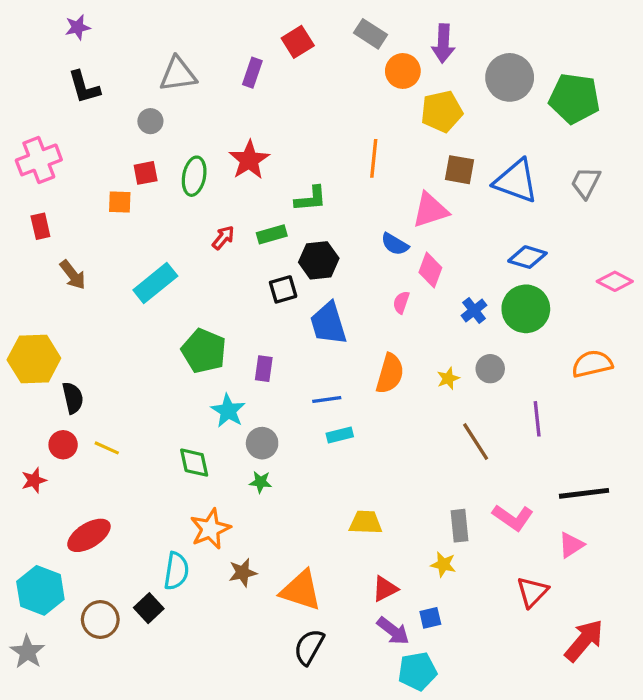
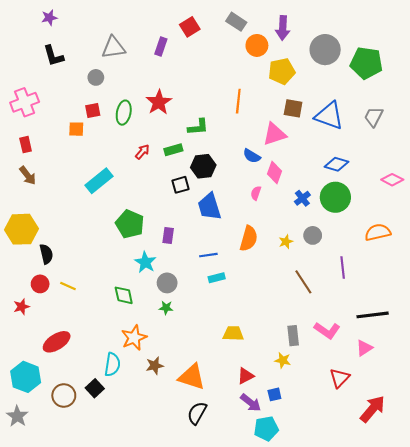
brown arrow: (73, 275) -> (28, 176), moved

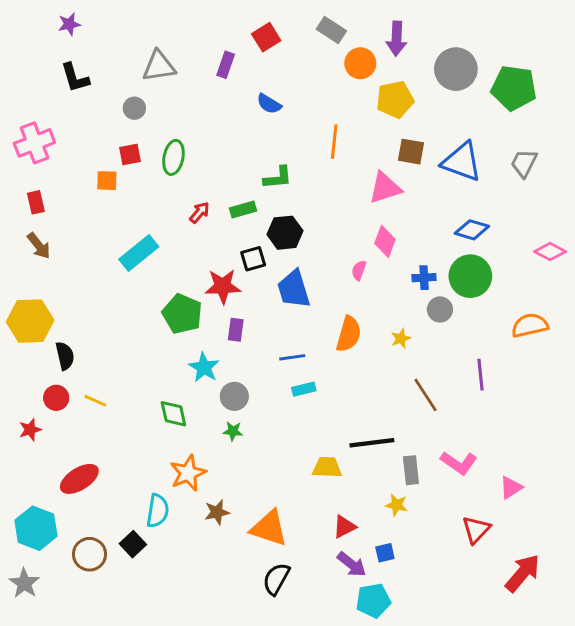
red star: (159, 102) -> (223, 286), moved, turned 30
blue semicircle: (252, 156) -> (269, 104), moved
blue cross: (302, 198) -> (424, 278), turned 35
gray circle: (313, 235) -> (440, 309), moved
black line: (373, 315) -> (372, 443), moved

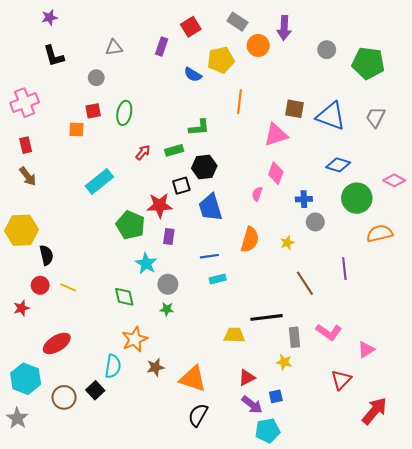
gray triangle: (159, 66) -> (114, 48), size x0.7
gray circle: (456, 69) -> (327, 50), size x0.6
yellow pentagon: (395, 99) -> (221, 60), moved
green circle: (470, 276) -> (357, 198), moved

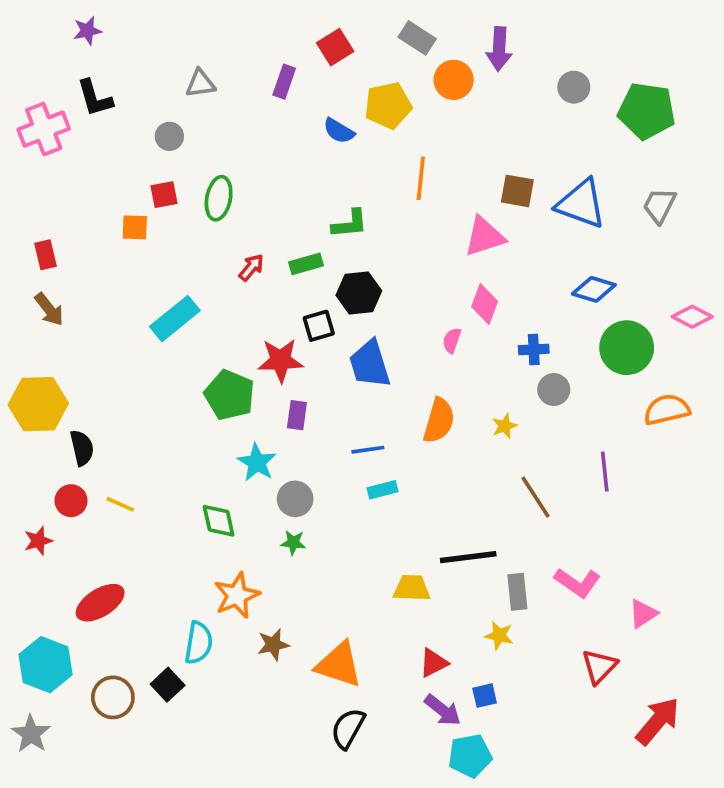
pink cross: (25, 103) -> (44, 129), moved

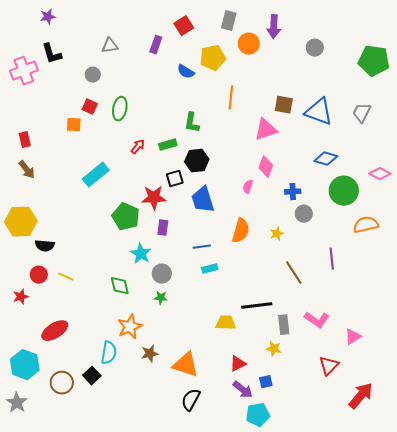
gray rectangle: (417, 38) -> (229, 21), turned 72
green pentagon: (647, 111) -> (374, 61), moved
red square: (164, 195) -> (90, 107), turned 35
green L-shape: (350, 224) -> (192, 123), turned 105
black semicircle: (82, 448) -> (45, 246), turned 108

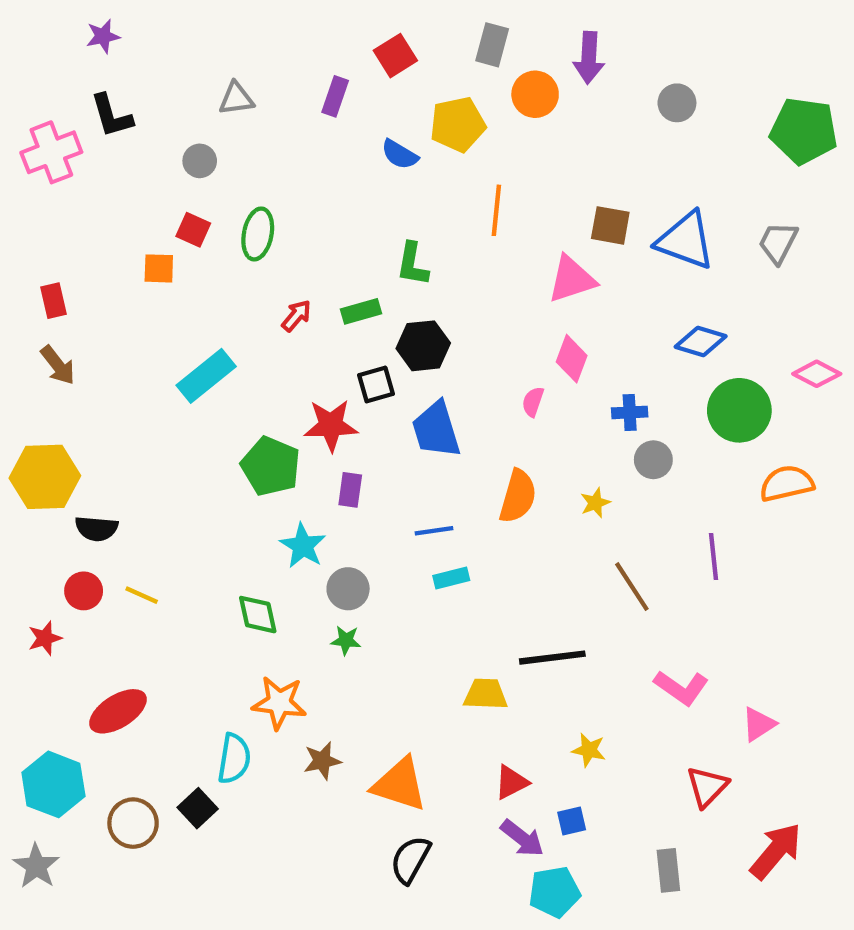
gray rectangle: (284, 325) -> (668, 870), moved
orange star: (130, 327) -> (279, 703), turned 30

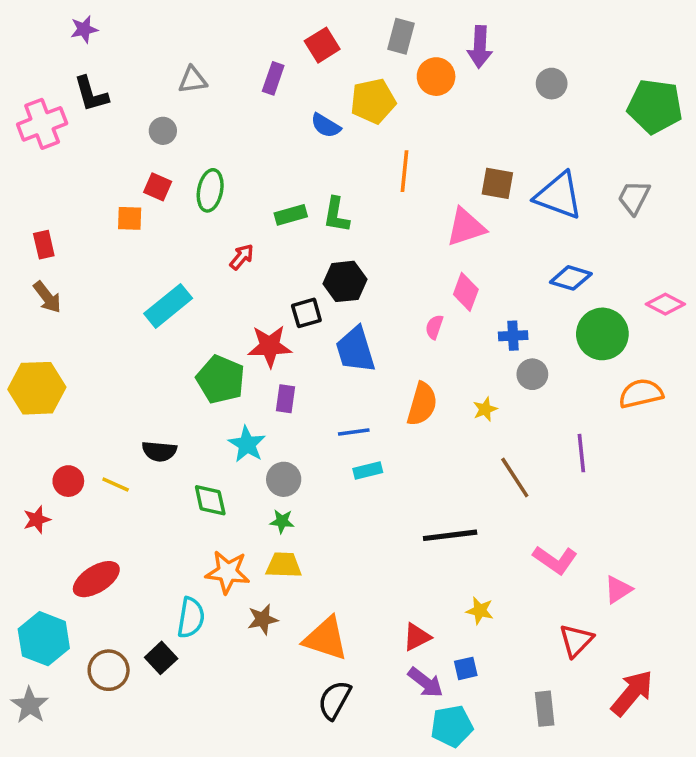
green rectangle: (361, 311) -> (291, 215), moved
black semicircle: (96, 529) -> (159, 451), moved
yellow trapezoid: (486, 694) -> (284, 565), moved

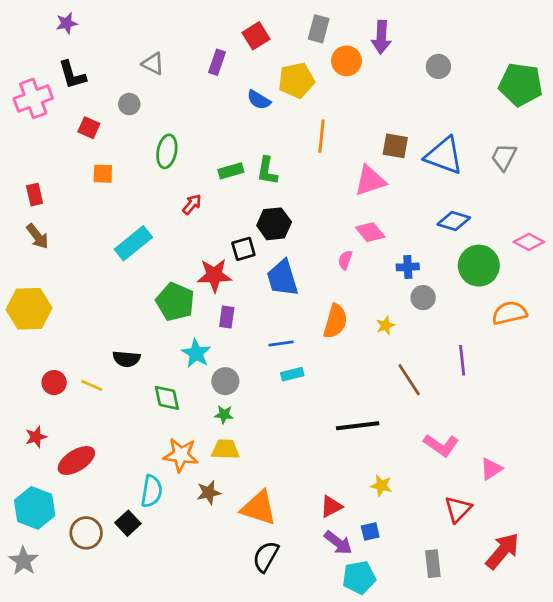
gray triangle: (193, 80) -> (153, 64), turned 35
red square: (158, 187) -> (89, 128), moved
pink diamond: (466, 292) -> (370, 232), turned -60
red star: (37, 520) -> (36, 437), moved

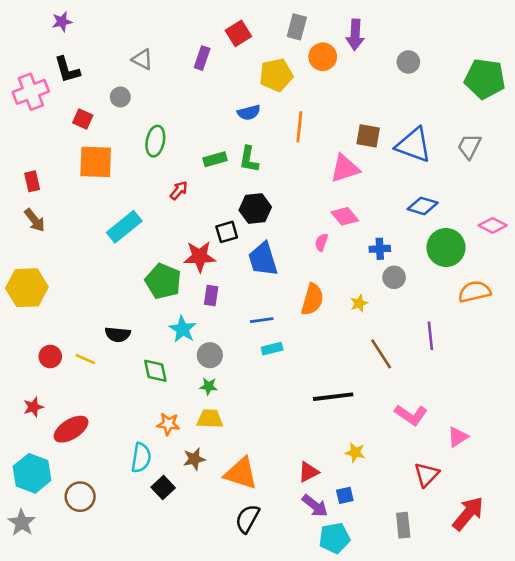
blue semicircle: (259, 100) -> (249, 113), moved, turned -45
orange square: (103, 174) -> (96, 162), size x1.8
orange star: (181, 455) -> (168, 424), size x0.7
black square: (128, 523) -> (163, 488), moved

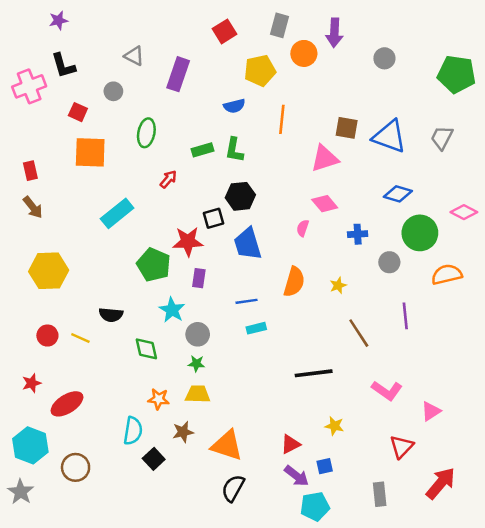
purple rectangle: (202, 58) -> (178, 74), moved, size x1.5
gray circle: (394, 277) -> (389, 262), moved
yellow hexagon: (27, 288) -> (49, 271), moved

